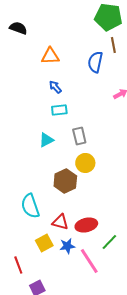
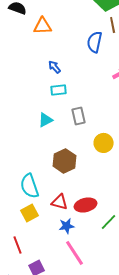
orange triangle: (50, 56) -> (43, 26), moved
yellow circle: (85, 163) -> (104, 143), moved
yellow square: (44, 243) -> (30, 213), moved
pink line: (89, 261) -> (75, 253), moved

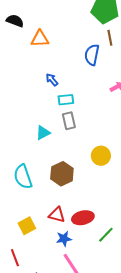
cyan rectangle: (59, 90) -> (66, 100), moved
gray rectangle: (79, 116) -> (69, 121), moved
cyan semicircle: (30, 186) -> (23, 177), moved

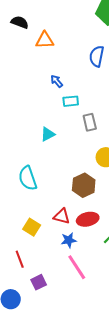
gray rectangle: (69, 121) -> (90, 122), moved
brown hexagon: (62, 174) -> (84, 185), moved
yellow square: (27, 226) -> (32, 227), turned -30

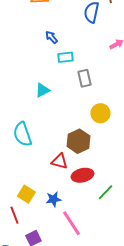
red triangle: (62, 216) -> (59, 161), moved
yellow square: (32, 227) -> (26, 194), moved
blue star: (69, 240) -> (53, 199), moved

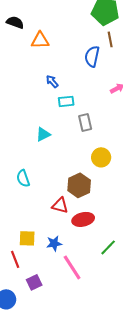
cyan semicircle: (22, 134) -> (23, 178), size x0.7
green line: (105, 192) -> (108, 247), moved
yellow square: (26, 194) -> (27, 238), turned -30

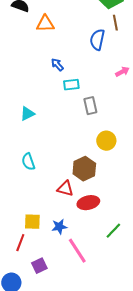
cyan triangle: (43, 134) -> (27, 114), moved
red line: (15, 259) -> (20, 243), turned 42

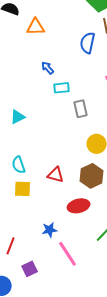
brown hexagon: (84, 169) -> (92, 176), moved
red triangle: (65, 189) -> (56, 175), moved
yellow square: (32, 222) -> (23, 189), moved

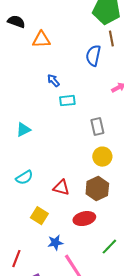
gray rectangle: (81, 109) -> (97, 127), moved
cyan semicircle: (19, 165) -> (24, 178), turned -102
yellow square: (23, 189) -> (39, 216), moved, turned 30

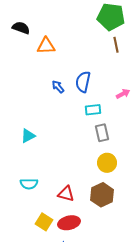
blue semicircle: (93, 56) -> (83, 82), moved
cyan rectangle: (67, 101) -> (93, 110), moved
cyan semicircle: (24, 178) -> (29, 184), turned 30
red ellipse: (84, 219) -> (69, 223), moved

